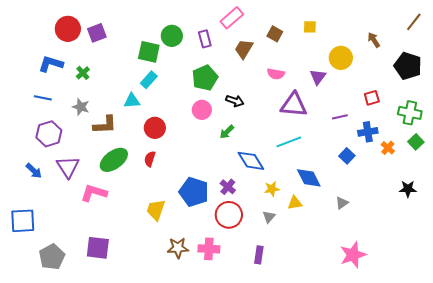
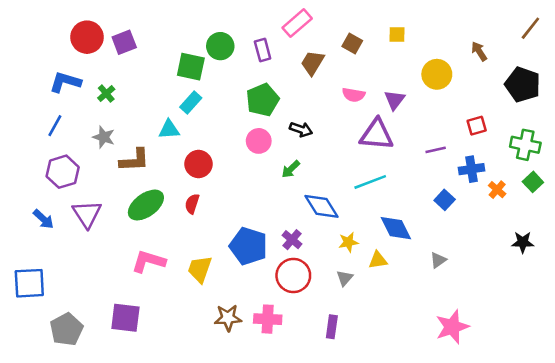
purple triangle: (318, 77) -> (395, 100), moved
blue line: (43, 98) -> (55, 126), turned -72
pink L-shape: (94, 193) -> (149, 261), moved

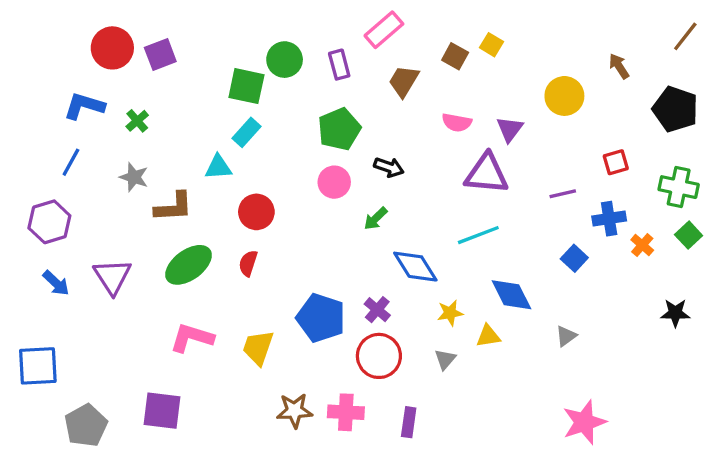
yellow square: (397, 35) -> (492, 45), moved, turned 30
purple hexagon: (63, 172) -> (49, 222), moved
purple rectangle: (332, 327) -> (409, 422), moved

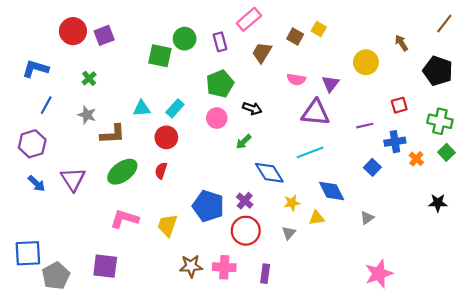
blue L-shape: (84, 106) -> (35, 69), moved
cyan rectangle: (246, 132) -> (175, 108), moved
blue square: (38, 366) -> (28, 253), moved

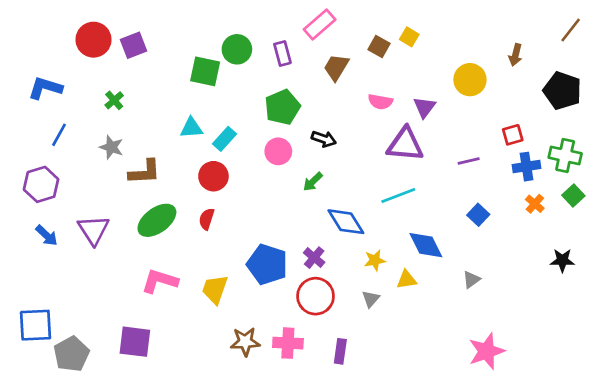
brown arrow: (401, 43) -> (515, 55), turned -133
cyan triangle: (142, 108) -> (191, 128), moved
blue cross: (395, 142) -> (527, 167), moved

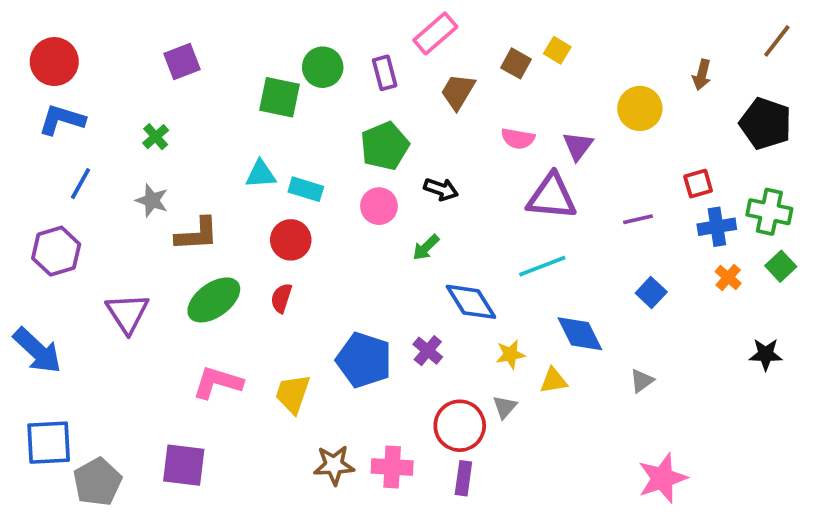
red circle: (93, 40) -> (54, 62), moved
cyan rectangle: (225, 139) -> (306, 189), turned 65
blue arrow: (47, 235) -> (37, 351), moved, size x1.6
red circle: (316, 296) -> (460, 426), moved

